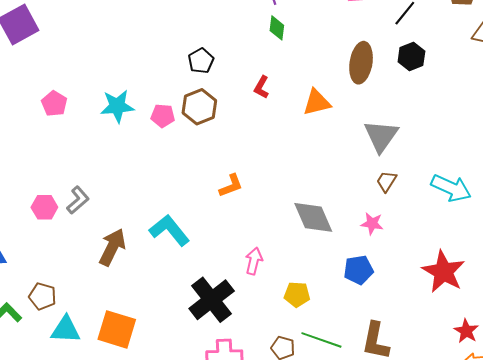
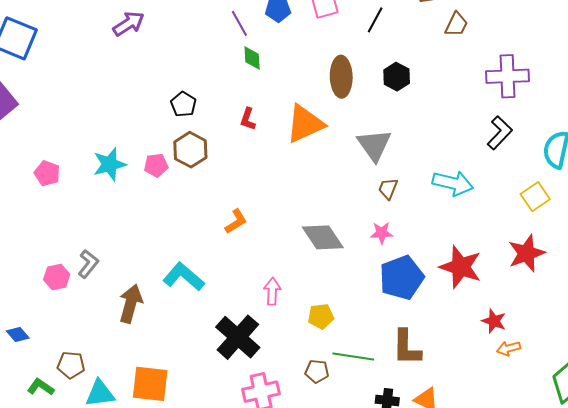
black hexagon: (411, 57) -> (397, 77), moved
orange triangle: (317, 102) -> (305, 124), size x1.4
blue pentagon: (358, 270) -> (402, 278), moved, size x1.5

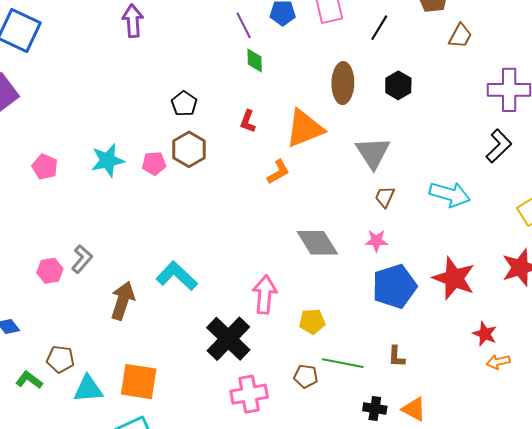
purple arrow: (129, 24) -> (133, 21), turned -64
orange L-shape: (236, 221) -> (278, 172), moved
pink arrow: (272, 291) -> (265, 294), size x1.4
brown L-shape: (407, 348) -> (396, 356), size x0.6

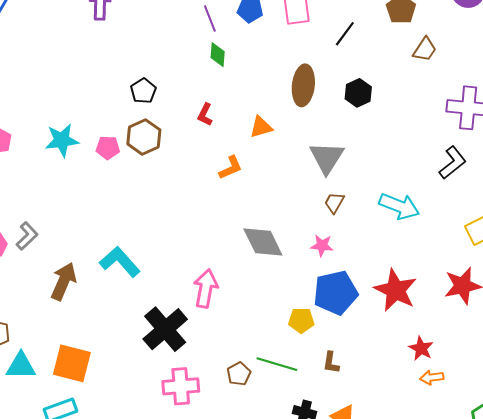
orange triangle: (305, 128) -> (261, 127), size x0.6
yellow pentagon: (312, 322) -> (301, 320), moved
brown pentagon: (306, 376) -> (239, 374), turned 30

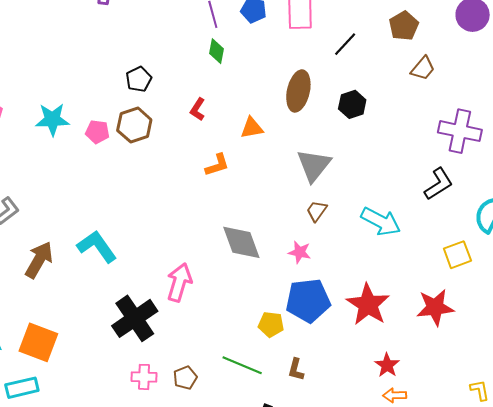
brown pentagon: (239, 374) -> (185, 378), moved
pink cross: (181, 386) -> (144, 377), size x0.7

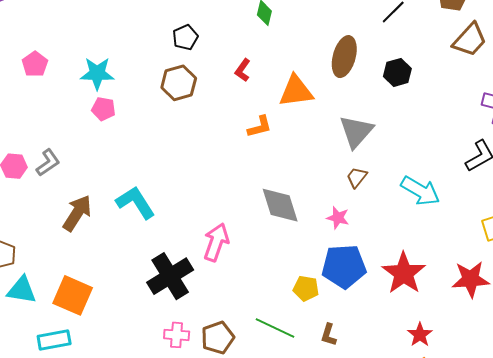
brown trapezoid: (423, 68) -> (470, 40), size x1.4
orange triangle: (252, 128) -> (296, 91), size x1.5
pink pentagon: (97, 132) -> (103, 109), moved
brown pentagon: (185, 378) -> (218, 338), size x1.4

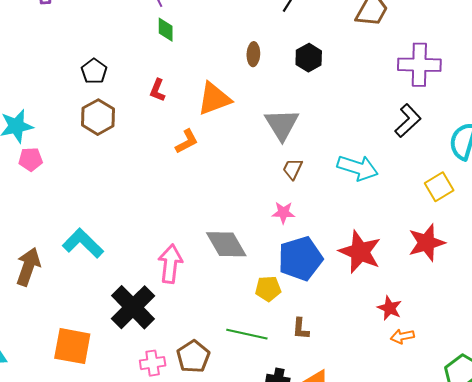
brown ellipse: (344, 57) -> (253, 54), size x0.6
gray diamond: (280, 205) -> (226, 244), moved
orange square: (73, 295) -> (72, 346), moved

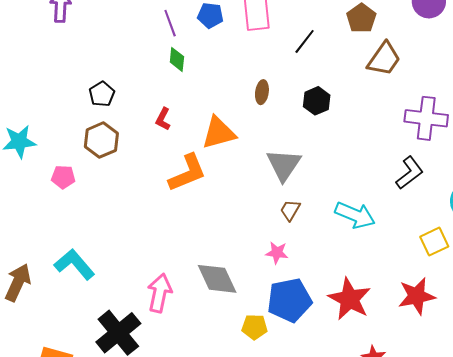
orange L-shape: (187, 142) -> (187, 173), size x1.6
pink pentagon: (31, 159) -> (63, 177), moved

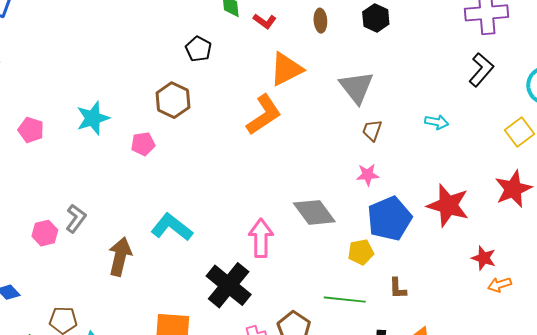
black pentagon: (102, 94) -> (198, 49), moved
red L-shape: (163, 119) -> (265, 21), moved, turned -70
cyan arrow: (355, 215) -> (437, 122), size x0.6

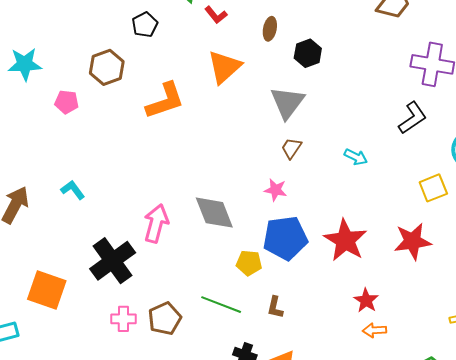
black hexagon: (376, 18) -> (308, 53), moved
orange triangle: (286, 69) -> (224, 67), turned -30
orange L-shape: (264, 115) -> (165, 101), moved
cyan L-shape: (172, 227) -> (73, 190), size x0.6

